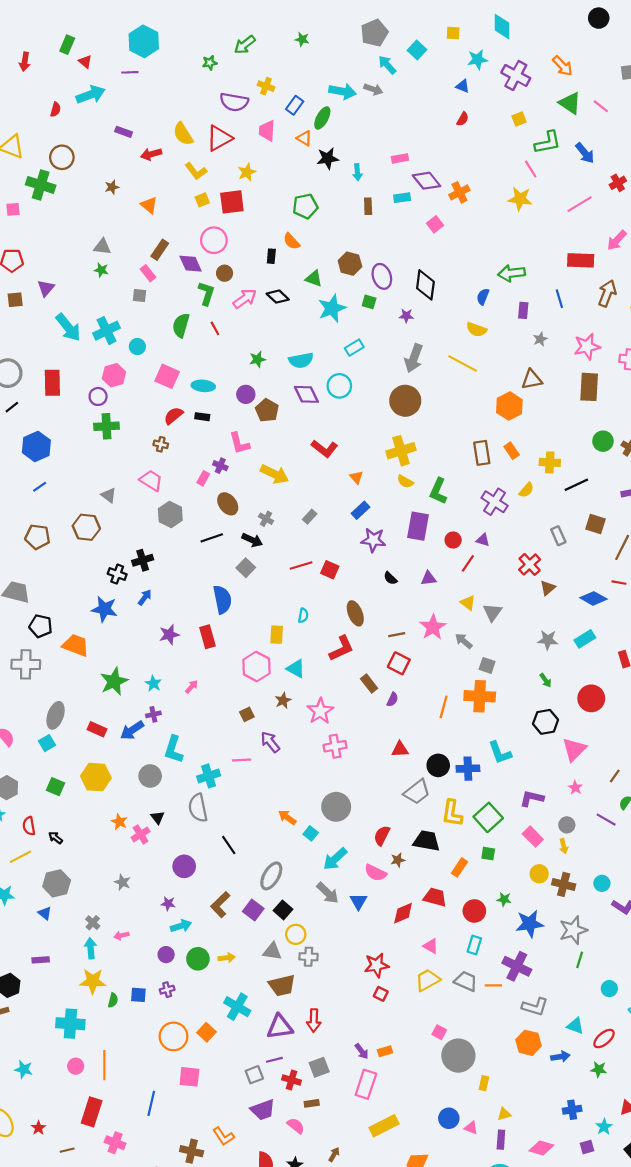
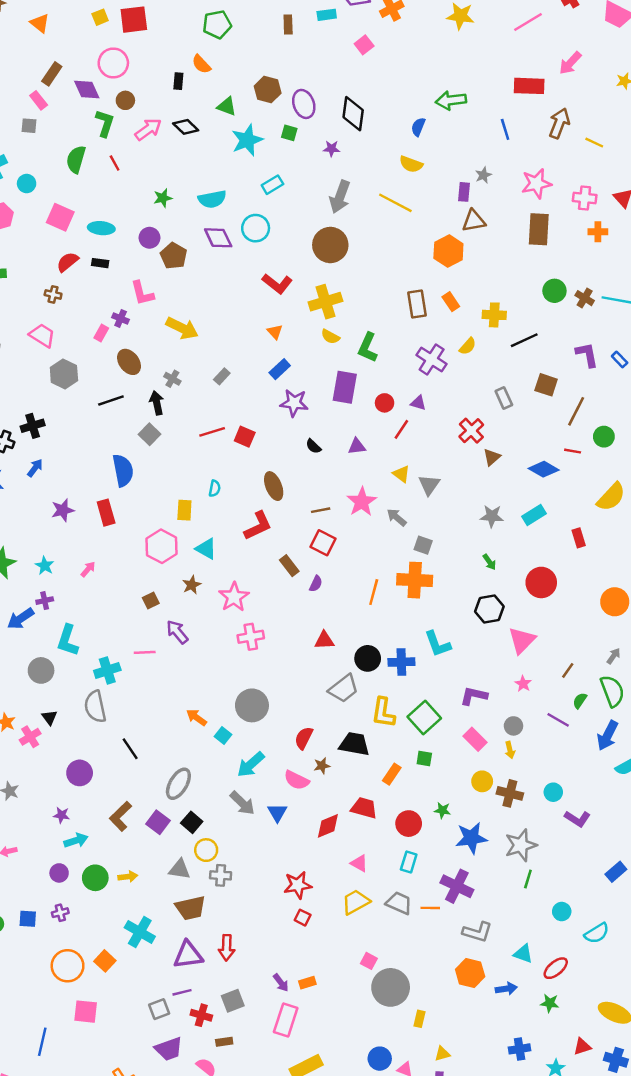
purple rectangle: (523, 310) -> (464, 192), moved
red L-shape: (324, 449) -> (277, 284), moved
black arrow: (252, 540) -> (157, 403), turned -126

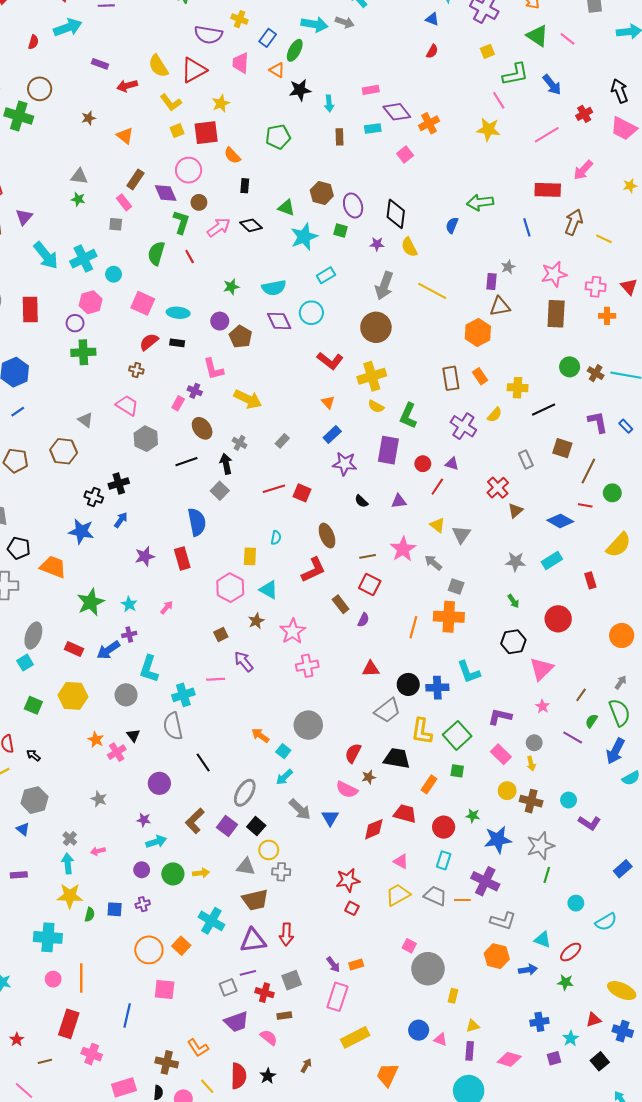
orange semicircle: (201, 64) -> (232, 156), moved
yellow semicircle: (411, 164) -> (409, 247), moved, turned 42
cyan arrow: (251, 764) -> (284, 777), moved, size x0.7

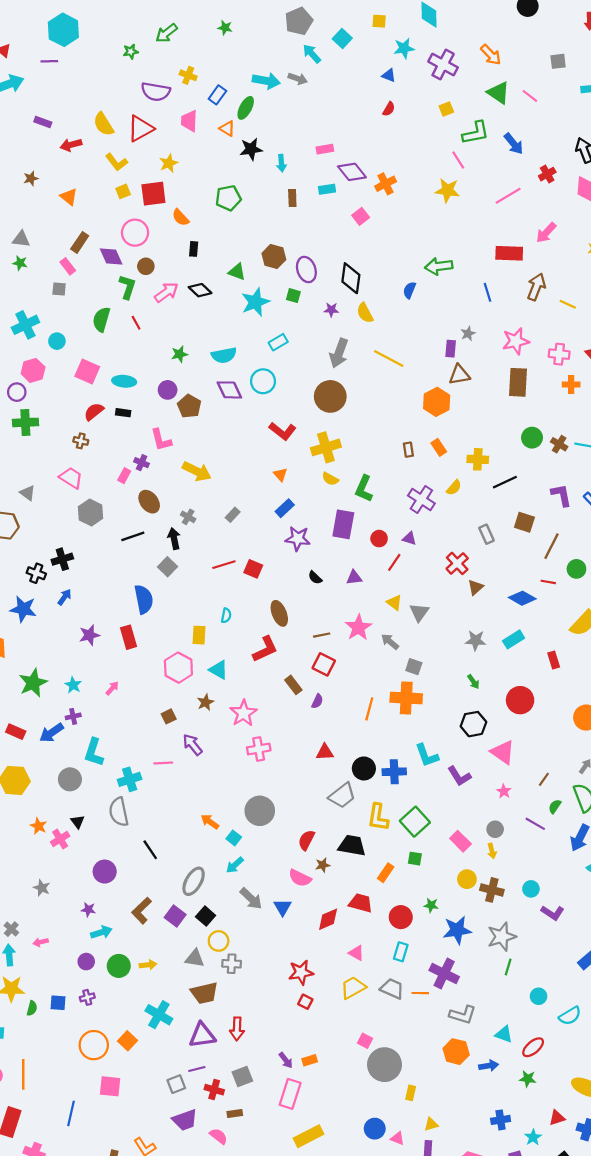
brown rectangle: (451, 378) -> (408, 450), size x0.6
pink triangle: (541, 669) -> (503, 752), turned -40
purple L-shape: (500, 717) -> (459, 776), moved, turned -135

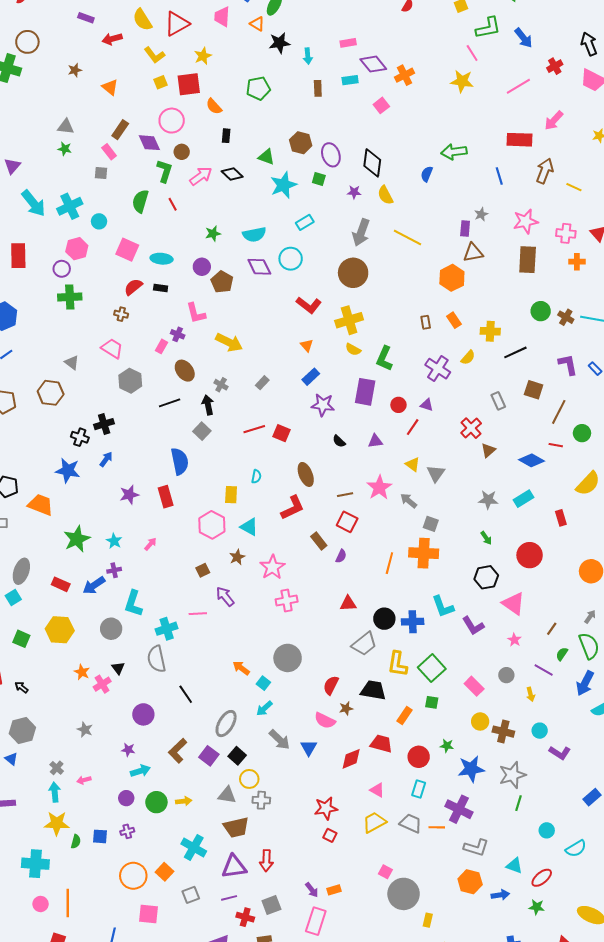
yellow arrow: (492, 851) -> (531, 694), moved
gray square: (176, 1084) -> (191, 895), moved

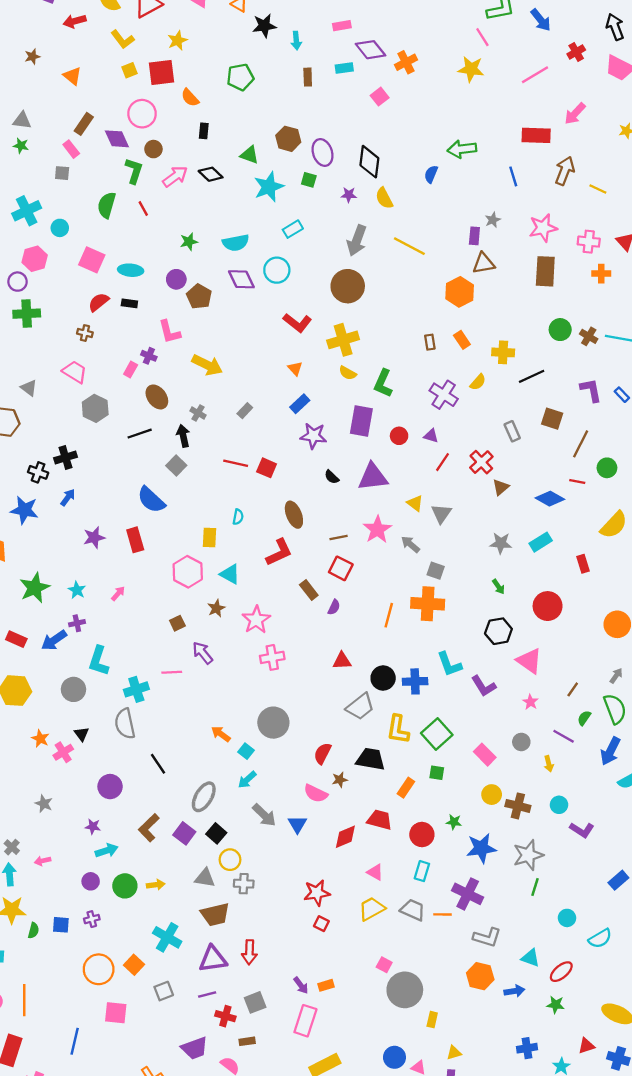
red line: (413, 427) -> (442, 462), moved
red line: (254, 429) -> (236, 463), turned 30
purple triangle: (375, 441) -> (373, 477), size x1.8
blue semicircle: (180, 461) -> (151, 500), turned 144

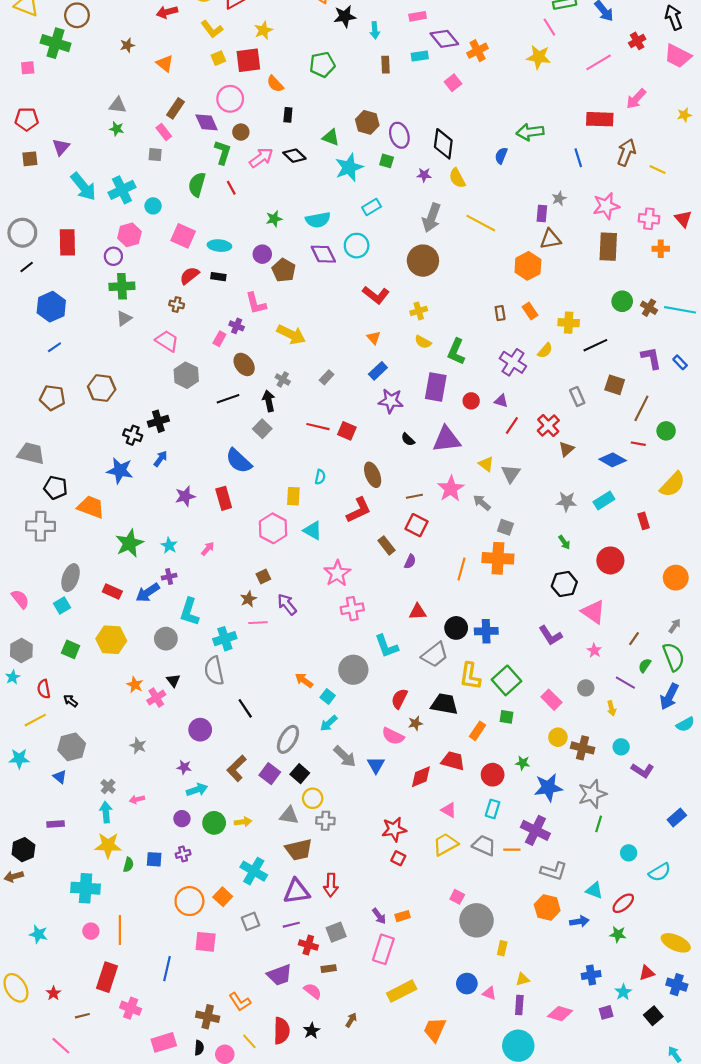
yellow cross: (343, 340) -> (419, 311), size x0.6
gray triangle: (29, 388) -> (124, 318), moved, turned 49
brown star: (216, 608) -> (248, 599), moved
cyan L-shape: (449, 664) -> (387, 646), moved

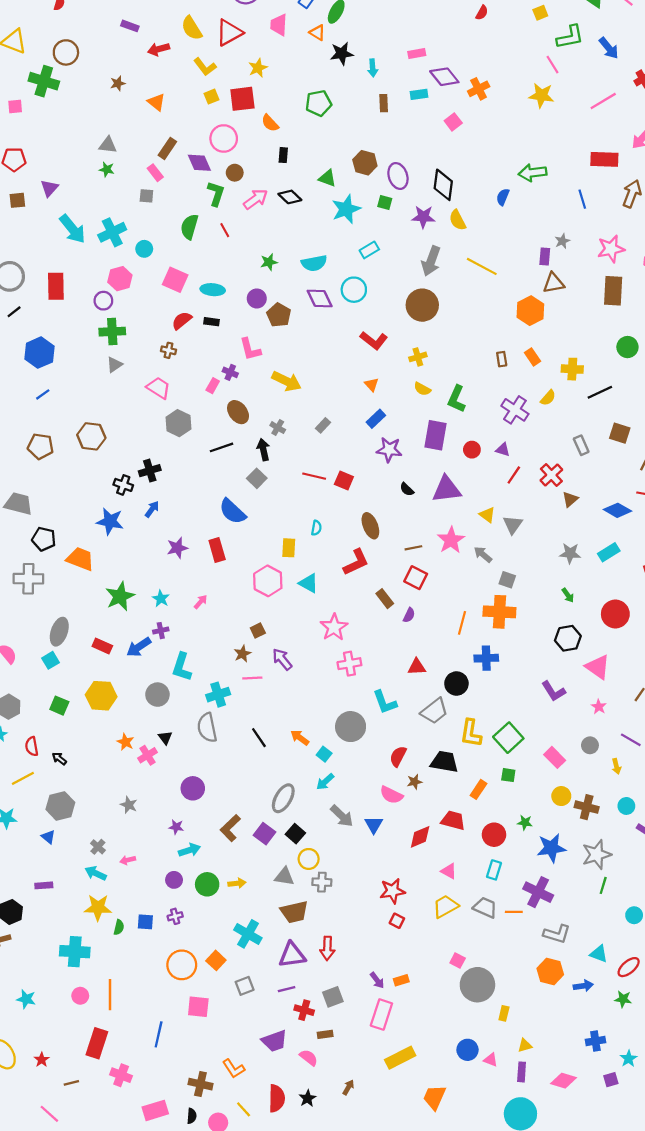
purple star: (424, 175) -> (423, 217), size x1.5
blue cross: (486, 631) -> (486, 658), moved
black line: (245, 708) -> (259, 738), moved
cyan arrow: (106, 812) -> (96, 873), turned -60

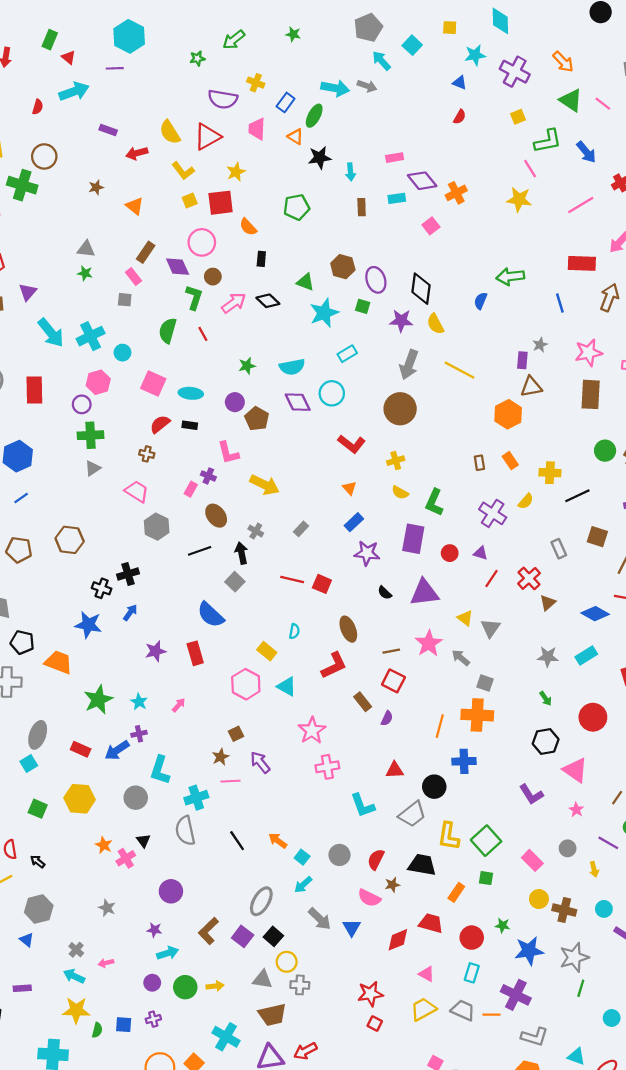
yellow rectangle: (289, 548) -> (267, 651), turned -54
gray circle: (351, 727) -> (340, 855), moved, size x0.7
red arrow: (327, 948) -> (305, 1051), turned 60

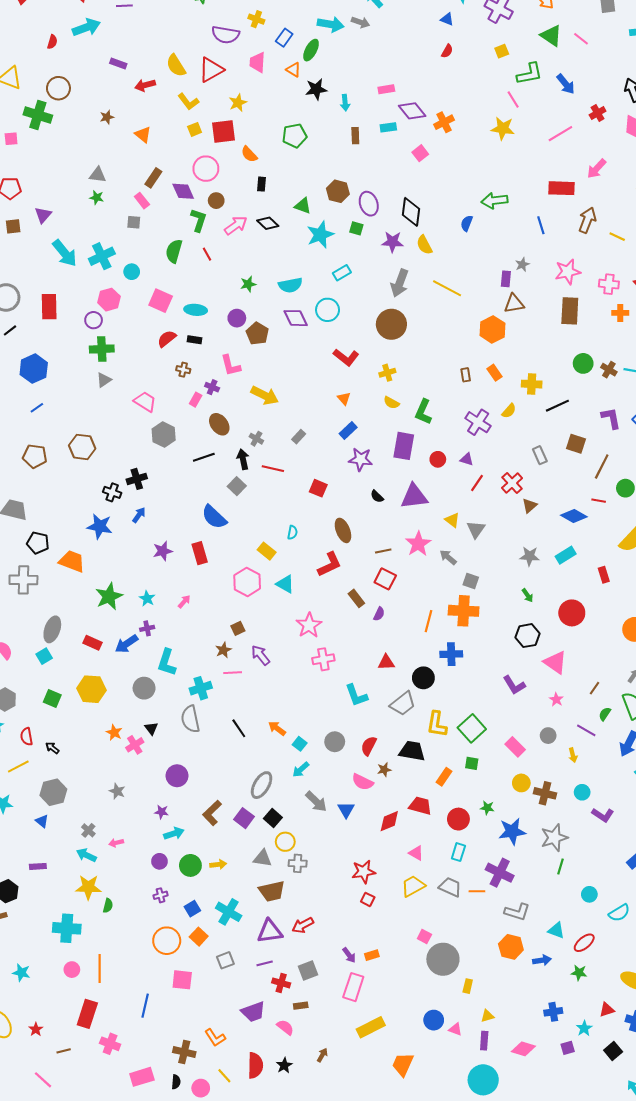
brown cross: (147, 454) -> (183, 370), moved
red line: (292, 580) -> (273, 469), moved
blue square: (124, 1025) -> (192, 909), moved, turned -35

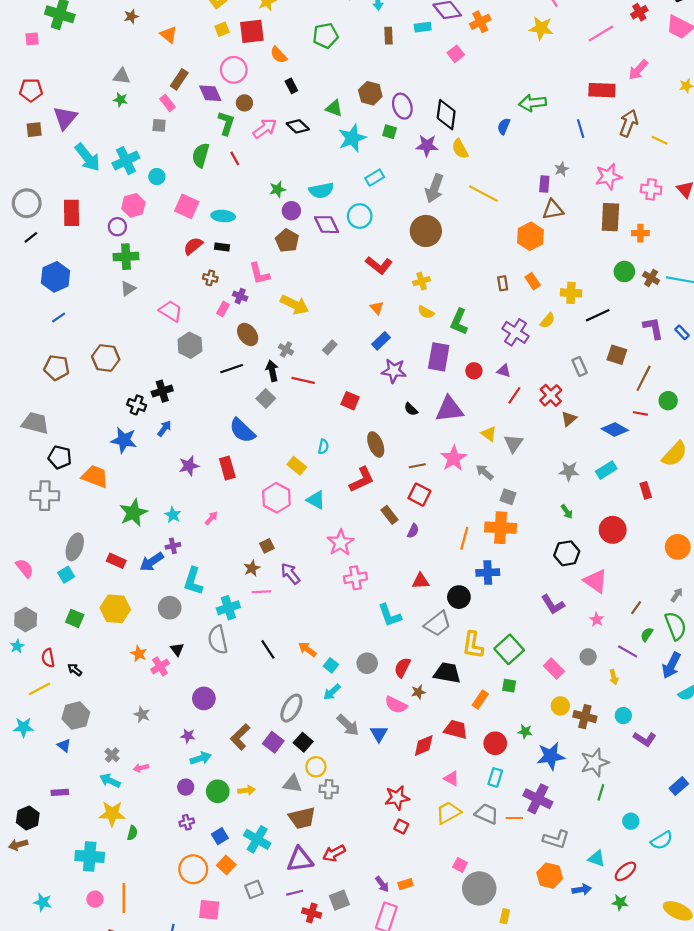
black rectangle: (262, 184) -> (291, 86), turned -32
purple triangle: (43, 215) -> (65, 118), size x1.4
orange cross: (620, 313) -> (640, 233), moved
purple circle: (237, 318) -> (291, 211), moved

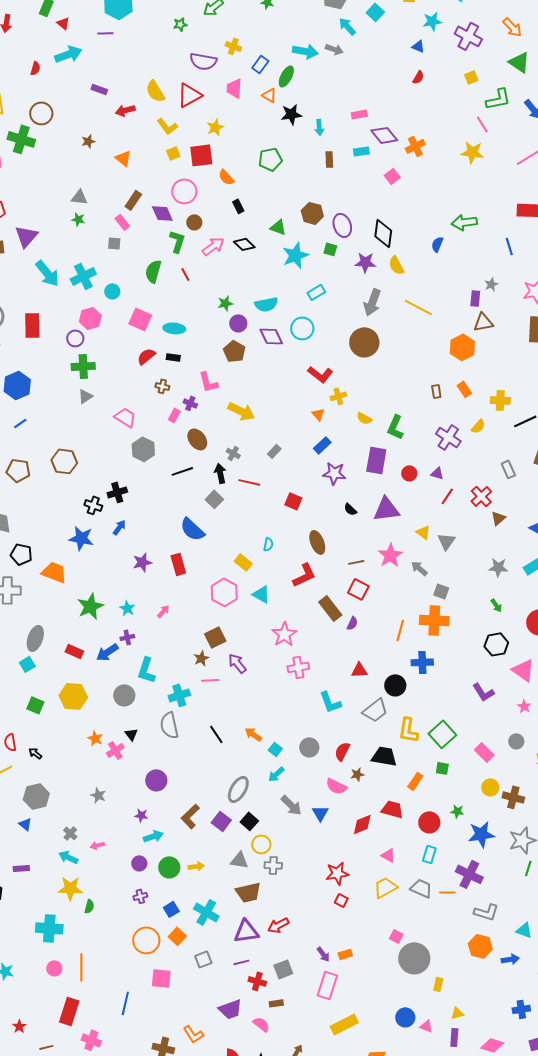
yellow cross: (422, 281) -> (338, 396), moved
brown rectangle: (390, 515) -> (330, 608), size x1.4
brown square: (267, 546) -> (215, 637), size x1.5

